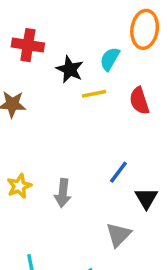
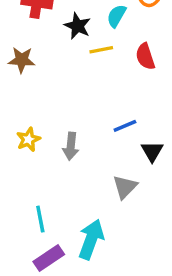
blue line: (118, 172) -> (125, 126), turned 30

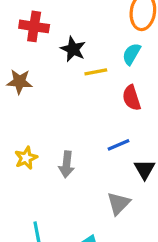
cyan semicircle: (116, 16) -> (132, 54), moved
red semicircle: (145, 56) -> (132, 98), moved

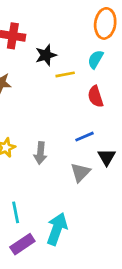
black star: (73, 49) -> (46, 55), turned 30
gray triangle: (119, 203) -> (80, 172), moved

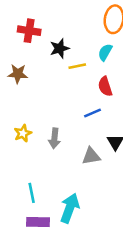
blue line: (84, 137) -> (92, 113), moved
gray triangle: (80, 172) -> (91, 156), turned 36
purple rectangle: (22, 244) -> (38, 222), turned 35

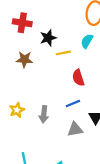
brown star: (18, 74) -> (24, 59), moved
red semicircle: (105, 86) -> (78, 78), moved
blue line: (92, 113) -> (73, 104), moved

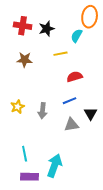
black star: (48, 38) -> (47, 29), moved
cyan semicircle: (87, 41) -> (77, 36), moved
red semicircle: (78, 78) -> (75, 77), turned 91

